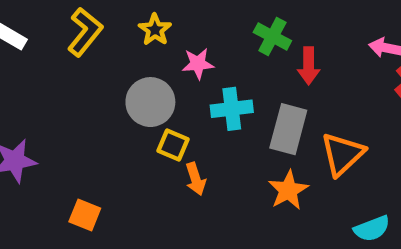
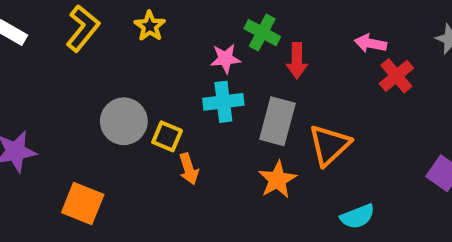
pink star: (198, 64) -> (225, 59), moved
gray circle: (150, 102) -> (124, 121), moved
orange square: (85, 215) -> (83, 203), size x1.4

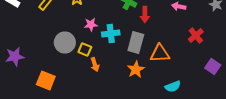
pink star: (225, 59) -> (91, 24), moved
red cross: (396, 76) -> (196, 36), moved
orange triangle: (329, 145) -> (160, 54), turned 40

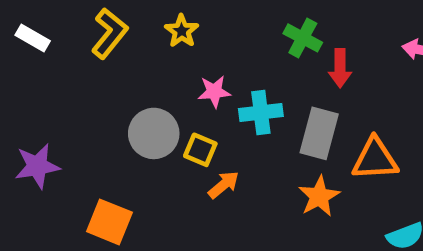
orange arrow: (95, 64) -> (224, 185), turned -112

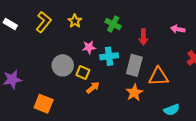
green cross: (303, 38) -> (113, 24), moved

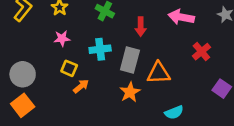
pink arrow: (178, 29) -> (181, 17), size x1.5
pink star: (89, 47) -> (62, 38), moved
gray circle: (63, 65) -> (23, 74), moved
orange square: (44, 104) -> (23, 105), turned 30

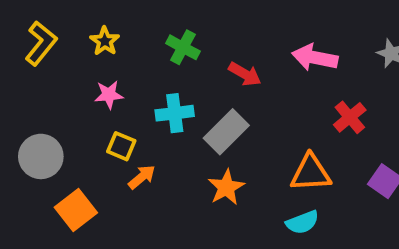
red arrow: (141, 27) -> (245, 74), turned -60
gray rectangle: (130, 60) -> (226, 132), turned 30
orange triangle: (159, 73) -> (311, 173), moved
orange square: (23, 105) -> (76, 210), moved

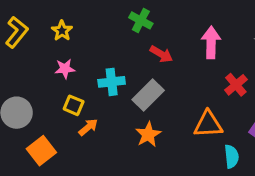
green cross: (183, 47) -> (141, 20), moved
pink arrow: (315, 58) -> (211, 42), turned 80
cyan semicircle: (302, 222) -> (232, 156), moved, turned -75

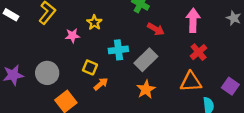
yellow star: (62, 31) -> (94, 22), moved
pink star: (65, 69) -> (72, 36), moved
red cross: (236, 85) -> (199, 52), moved

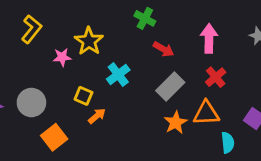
yellow star: (94, 22) -> (89, 41), size x1.5
cyan cross: (118, 50) -> (118, 74), turned -30
gray rectangle: (146, 60) -> (170, 87), moved
orange star: (146, 89) -> (176, 123), moved

